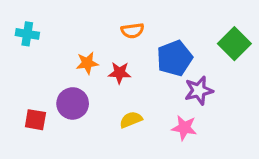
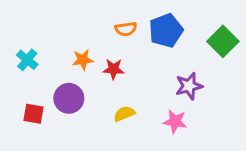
cyan cross: (27, 34) -> (27, 60), moved, turned 30
blue pentagon: (175, 58) -> (166, 31), moved

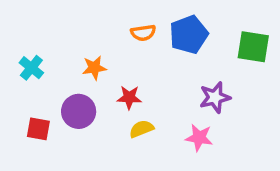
green square: (223, 41) -> (253, 47), turned -36
red star: (114, 69) -> (129, 97), moved

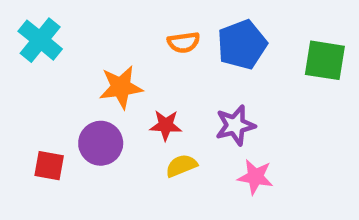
cyan cross: (31, 68) -> (40, 40), moved, size x1.4
orange star: (94, 68) -> (121, 87), size x1.4
purple star: (215, 97) -> (235, 125), moved

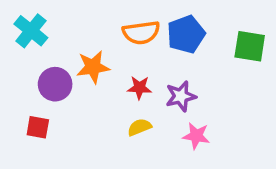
orange semicircle: (184, 42) -> (141, 33), size x1.5
red star: (166, 125) -> (139, 88), moved
purple circle: (101, 143) -> (55, 84), moved

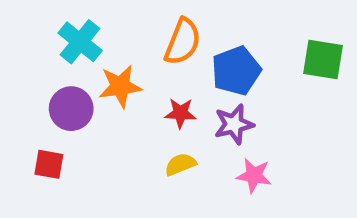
cyan cross: (31, 31) -> (80, 42), moved
orange semicircle: (141, 33) -> (183, 42), turned -60
blue pentagon: (186, 34) -> (236, 71), moved

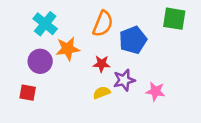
green square: (323, 60) -> (174, 19), moved
purple star: (234, 124) -> (124, 80), moved
pink star: (254, 175) -> (155, 91), moved

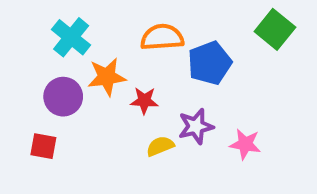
green square: (174, 19) -> (275, 29), turned 30
orange semicircle: (103, 24) -> (162, 37), turned -116
red star: (102, 64) -> (144, 101), moved

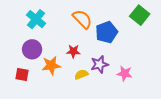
orange semicircle: (162, 37) -> (82, 19), turned 50
orange star: (107, 77) -> (51, 65), moved

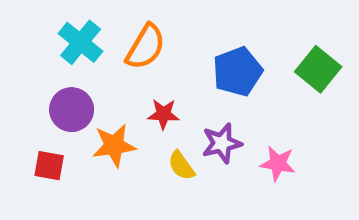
green square: (140, 15) -> (318, 69), moved
orange semicircle: (82, 19) -> (146, 47), moved, turned 75
yellow semicircle: (81, 74) -> (181, 166), turned -104

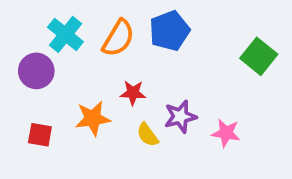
blue pentagon: (237, 71) -> (169, 31), moved
purple circle: (72, 110) -> (36, 71), moved

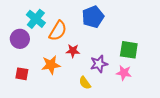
orange semicircle: (118, 38) -> (58, 31), moved
green square: (259, 56) -> (129, 50), moved, turned -30
yellow semicircle: (148, 135) -> (85, 83), moved

